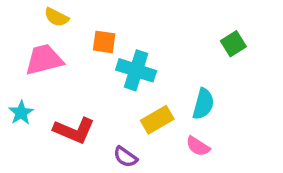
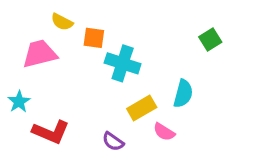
yellow semicircle: (56, 17) -> (62, 22), moved
red L-shape: (74, 130) -> (51, 132), moved
pink semicircle: (198, 146) -> (164, 132), moved

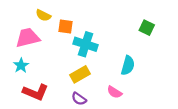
green square: (210, 39) -> (147, 28), turned -32
cyan star: (19, 102) -> (21, 65), moved
yellow rectangle: (142, 108) -> (80, 74), moved

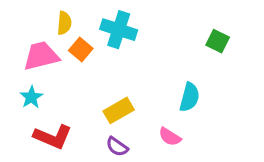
yellow semicircle: (43, 15) -> (64, 23), turned -112
orange square: (66, 26) -> (81, 49), moved, turned 32
cyan cross: (86, 44) -> (119, 30), moved

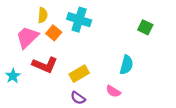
pink trapezoid: (41, 56) -> (27, 37), turned -30
cyan star: (31, 97) -> (13, 76), moved
red L-shape: (53, 137) -> (45, 65), moved

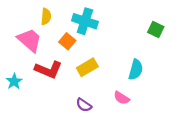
orange square: (54, 33) -> (67, 41), moved
pink trapezoid: (27, 37) -> (29, 40), turned 85
yellow rectangle: (79, 74) -> (87, 67), moved

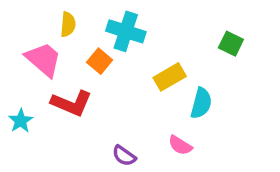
yellow rectangle: (87, 67) -> (170, 77), moved

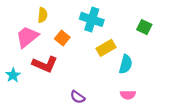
cyan cross: (126, 31) -> (92, 19), moved
pink trapezoid: (43, 59) -> (27, 37), turned -80
pink semicircle: (180, 145) -> (128, 95), moved, turned -32

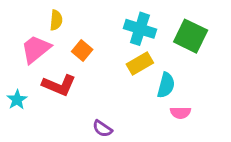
cyan cross: (92, 19) -> (140, 29), moved
green square: (144, 27) -> (191, 36), size x1.6
pink semicircle: (128, 95) -> (180, 113), moved

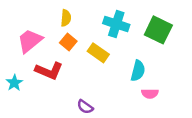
yellow semicircle: (56, 20) -> (66, 18), moved
yellow rectangle: (140, 64) -> (98, 53), moved, turned 65

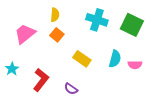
yellow rectangle: (98, 53) -> (82, 59), moved
red L-shape: (49, 71) -> (41, 80), moved, turned -75
pink semicircle: (150, 94) -> (135, 65), moved

